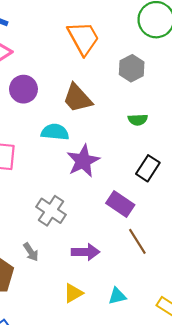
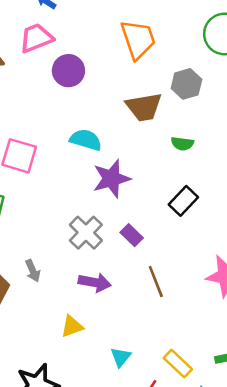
purple circle: (23, 89) -> (68, 71), moved
brown trapezoid: (77, 98) -> (144, 107), moved, turned -68
purple rectangle: (120, 204) -> (132, 235), moved, size x0.7
gray cross: (51, 211) -> (86, 233), moved
cyan triangle: (117, 296) -> (121, 357), moved, turned -48

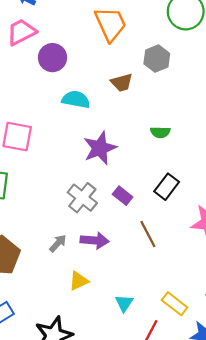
brown trapezoid: (144, 107) -> (122, 83), size x0.7
cyan semicircle: (86, 140) -> (76, 100), moved
green semicircle: (182, 144) -> (160, 132), moved
black rectangle: (183, 201) -> (167, 187), moved
gray arrow: (33, 271) -> (58, 243), moved, turned -108

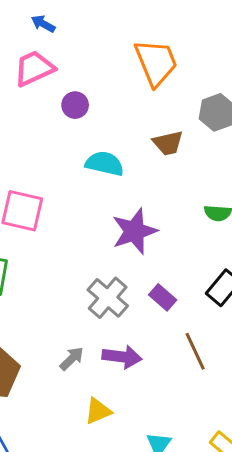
purple circle: (53, 58) -> (75, 105), size x0.7

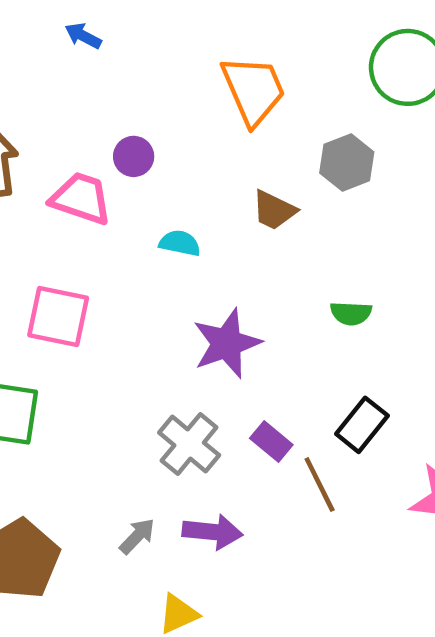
pink trapezoid: (34, 68) -> (81, 198), moved, turned 45
brown trapezoid: (168, 143) -> (274, 210), turned 40
cyan semicircle: (105, 164) -> (180, 243), size x0.7
brown line: (195, 351) -> (320, 484), moved

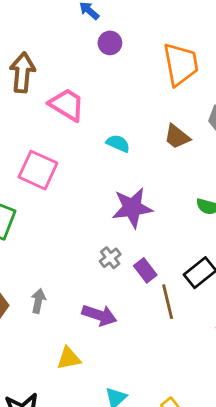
purple circle: (134, 156) -> (110, 43), moved
gray cross: (189, 444) -> (110, 258), moved, size x0.6
gray arrow: (137, 536) -> (38, 301), moved, turned -45

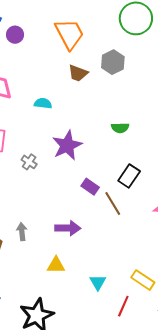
brown trapezoid: (177, 137) -> (78, 73), moved
gray cross: (110, 258) -> (29, 162), moved
yellow triangle: (69, 358) -> (56, 265), turned 30

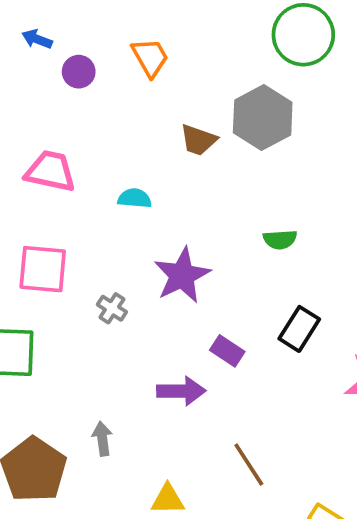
orange trapezoid: (69, 34) -> (150, 57), moved, size x0.7
gray hexagon: (113, 62) -> (263, 117), size x1.4
brown line: (113, 204) -> (249, 465), moved
purple arrow: (68, 228) -> (181, 391), moved

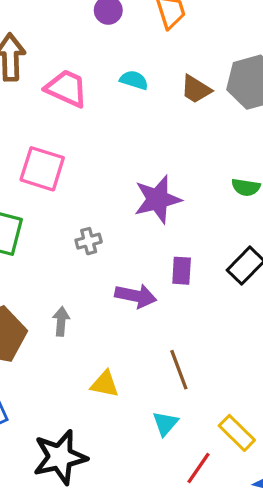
cyan semicircle: (135, 198) -> (134, 80), moved
gray cross: (112, 308) -> (89, 241), moved, turned 30
purple rectangle: (227, 351) -> (182, 271), turned 48

